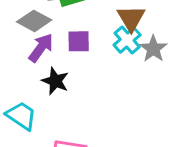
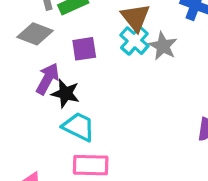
purple arrow: (41, 48) -> (48, 79), moved
cyan trapezoid: (21, 116) -> (79, 127), moved

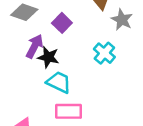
cyan cross: (134, 41) -> (104, 53), moved
purple square: (84, 49) -> (62, 23), turned -36

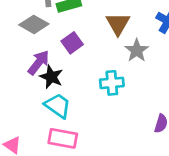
cyan cross: (104, 53) -> (112, 83), turned 35

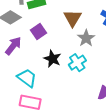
black star: (51, 77) -> (52, 59), moved
cyan cross: (112, 83) -> (77, 63), moved, turned -30

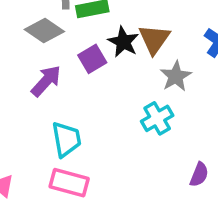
black star: (52, 59) -> (123, 42), moved
cyan trapezoid: (27, 78) -> (66, 139), turned 40

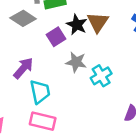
gray star: (176, 76) -> (76, 62), moved, turned -30
purple arrow: (46, 81) -> (23, 68), moved

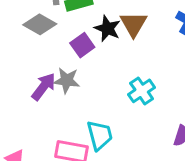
gray star: (76, 62) -> (67, 80), moved
cyan trapezoid: (40, 92) -> (100, 135), moved

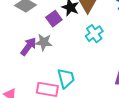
cyan cross: (142, 91) -> (94, 34), moved

